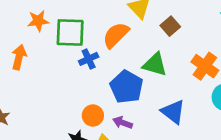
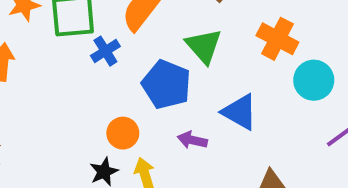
green triangle: (155, 64) -> (204, 46), turned 40
purple arrow: (123, 123) -> (192, 140), moved

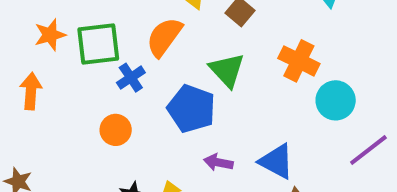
blue triangle: (240, 112) -> (276, 161), moved
orange circle: (123, 133) -> (116, 130), moved

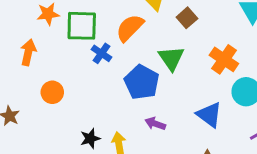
blue cross: (131, 78) -> (101, 53), turned -30
orange circle: (116, 130) -> (52, 92), moved
blue triangle: (276, 161) -> (209, 115), moved

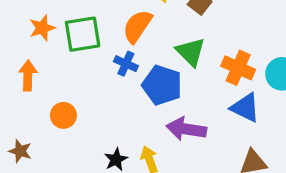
blue cross: (101, 53) -> (126, 64), moved
orange cross: (224, 59) -> (238, 68), moved
purple arrow: (155, 124) -> (186, 129), size x1.6

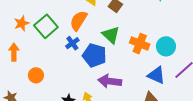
green square: (83, 34) -> (46, 26), turned -30
blue cross: (126, 64) -> (72, 43), turned 32
blue triangle: (245, 108) -> (156, 75), moved

